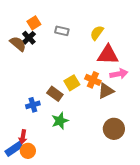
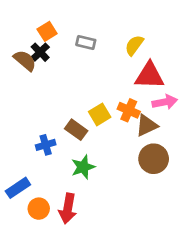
brown circle: (114, 129) -> (154, 159), moved
red arrow: (23, 137) -> (68, 209), moved, size x1.5
blue rectangle: (14, 149) -> (18, 188), moved

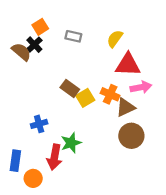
brown rectangle: (76, 130) -> (70, 88), moved
blue rectangle: (18, 188) -> (15, 161), turned -48
red arrow: (68, 209) -> (54, 157), moved

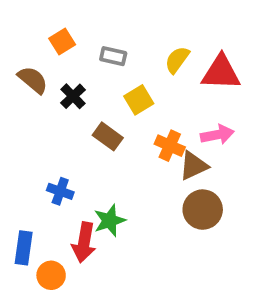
black cross: (34, 45) -> (73, 96), moved
red triangle: (128, 65) -> (221, 73), moved
yellow square: (85, 98) -> (139, 100), moved
blue cross: (39, 124) -> (60, 191), turned 35

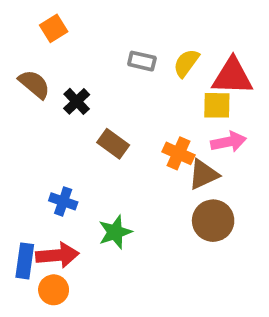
orange square: (62, 42) -> (54, 28), moved
gray rectangle: (113, 56) -> (142, 61), moved
yellow square: (139, 100) -> (217, 105), moved, turned 32
red arrow: (84, 242) -> (57, 255), moved, turned -105

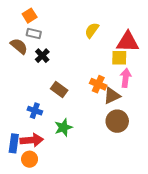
gray rectangle: (142, 61) -> (34, 33), moved
yellow semicircle: (186, 63) -> (92, 30), moved
pink arrow: (228, 142) -> (126, 78), turned -72
brown rectangle: (113, 144) -> (59, 89), moved

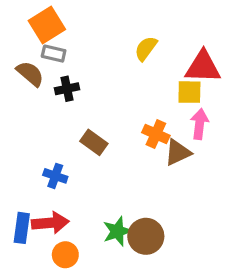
orange square: (30, 16) -> (47, 25), size x1.5
black cross: (42, 56) -> (67, 89), turned 32
brown circle: (117, 121) -> (146, 236), moved
green star: (63, 127) -> (117, 231), moved
orange circle: (30, 159) -> (65, 255), moved

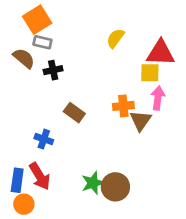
orange cross: (156, 134) -> (123, 106), turned -30
brown triangle: (178, 152) -> (141, 121), turned -30
red arrow: (50, 223) -> (40, 176), turned 64
orange circle: (65, 255) -> (24, 204), moved

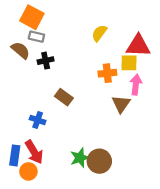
orange square: (37, 20) -> (32, 17), turned -30
orange cross: (123, 106) -> (107, 73), moved
orange circle: (24, 204) -> (28, 171), moved

